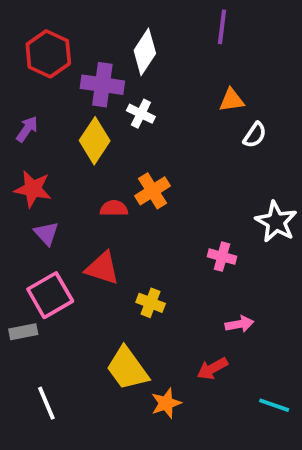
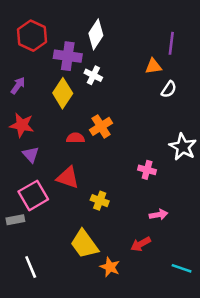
purple line: (222, 27) -> (171, 43), moved
orange star: (166, 403) -> (110, 267), turned -30

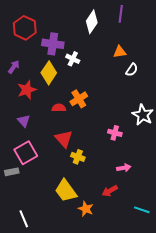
white diamond: (96, 34) -> (92, 22), moved
purple line: (171, 43) -> (121, 14), moved
red star: (22, 125) -> (27, 90), moved, turned -30
red triangle: (68, 178) -> (64, 139), moved, turned 30
white line: (31, 267) -> (24, 219), moved

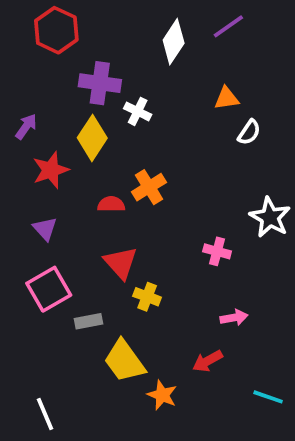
purple line: (121, 14) -> (228, 26), turned 48
red hexagon: (25, 28) -> (56, 30), moved
gray rectangle: (12, 172) -> (88, 321), moved

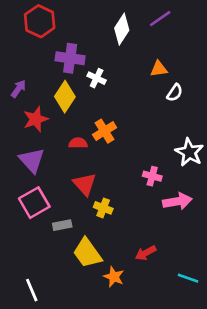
purple triangle: (45, 229) -> (32, 160), size x1.5
pink arrow: (234, 318) -> (177, 201), moved, size x1.5

